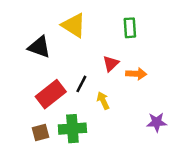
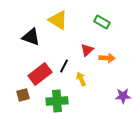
green rectangle: (130, 28) -> (102, 22), turned -56
brown square: (41, 132) -> (23, 95), moved

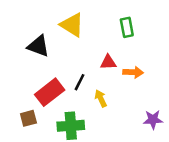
green rectangle: (102, 22) -> (127, 27), turned 49
red triangle: (87, 50) -> (108, 62), turned 40

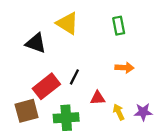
red triangle: (108, 62) -> (98, 98), moved
yellow arrow: (101, 98) -> (119, 112), moved
brown square: (28, 118) -> (27, 111), size x1.5

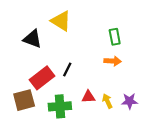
green rectangle: (119, 26) -> (115, 37), moved
red triangle: (98, 98) -> (88, 97), moved

